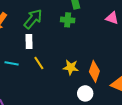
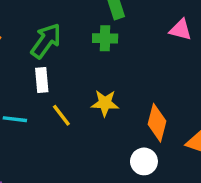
yellow star: (71, 67) -> (105, 103), moved

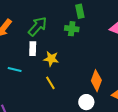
yellow star: (105, 103) -> (51, 59), moved
yellow line: (61, 115) -> (50, 83), moved

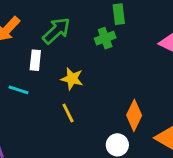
green cross: (72, 29) -> (105, 38), turned -32
white rectangle: (33, 49) -> (35, 60), moved

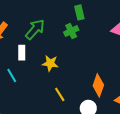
cyan line: (19, 90) -> (12, 76), turned 48
yellow line: (68, 113) -> (60, 94), moved

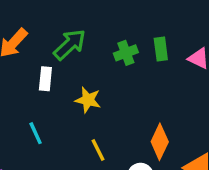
green rectangle: (79, 12) -> (161, 49), moved
cyan line: (12, 76) -> (36, 133), moved

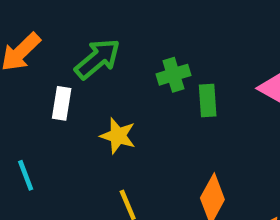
green rectangle: (161, 49) -> (208, 101), moved
cyan line: (36, 133) -> (26, 175), moved

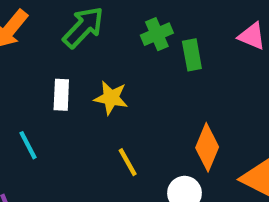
white rectangle: (62, 103) -> (61, 95), moved

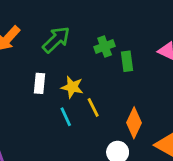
cyan line: (28, 145) -> (66, 117), moved
yellow line: (128, 162) -> (93, 107), moved

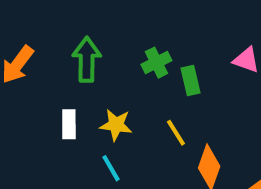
green arrow: (56, 40) -> (87, 59), turned -40
yellow line: (93, 107) -> (176, 133), moved

